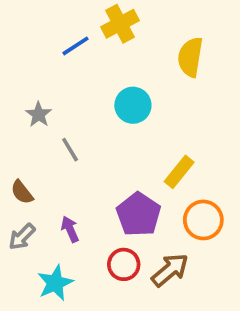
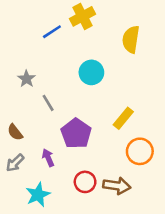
purple pentagon: (139, 214) -> (76, 134), moved
brown arrow: (170, 270) -> (117, 186), turned 48

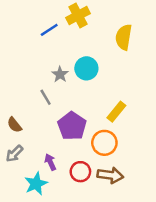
gray star: (26, 79) -> (60, 74), moved
orange circle: (140, 151) -> (104, 143), moved
purple arrow: (48, 158) -> (50, 162), moved

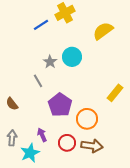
yellow semicircle: (124, 37) -> (103, 31), turned 45
yellow rectangle: (116, 112) -> (115, 93), moved
gray arrow: (14, 154) -> (12, 138), moved, turned 140

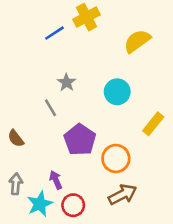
cyan circle: (72, 57) -> (117, 92), moved
red circle: (67, 143) -> (73, 205), moved
brown arrow: (92, 146) -> (123, 195), turned -35

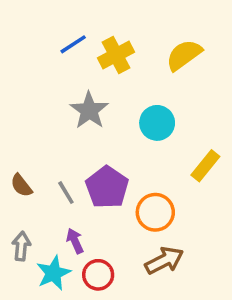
yellow cross: (86, 17) -> (116, 55), moved
gray star: (66, 82) -> (89, 110), size x1.5
gray line: (50, 108) -> (66, 193), moved

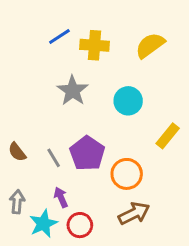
yellow cross: (116, 55) -> (94, 45), turned 32

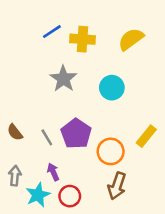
yellow rectangle: (168, 136) -> (146, 136), moved
brown arrow: (134, 213) -> (117, 186), turned 136

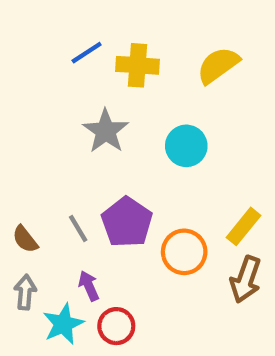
brown semicircle: (15, 132) -> (25, 239), moved
brown arrow: (117, 186) -> (246, 279), moved

